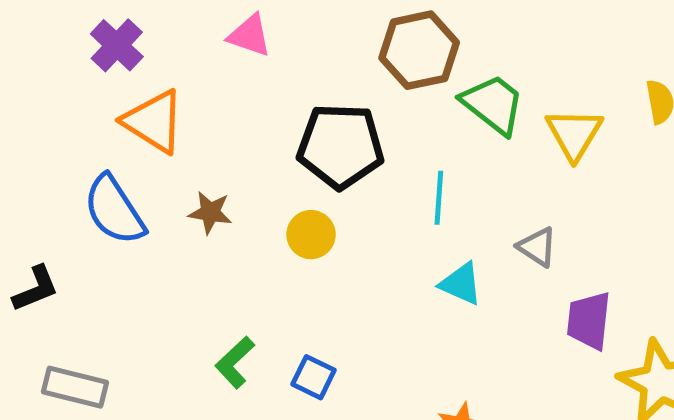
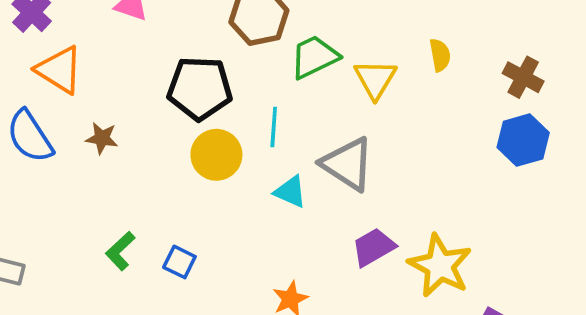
green trapezoid: (493, 104) -> (314, 57), turned -64
yellow circle: (311, 235) -> (216, 155), moved, size x1.4
gray triangle: (537, 247) -> (348, 164), size x1.8
purple trapezoid: (589, 321) -> (373, 247), moved, turned 54

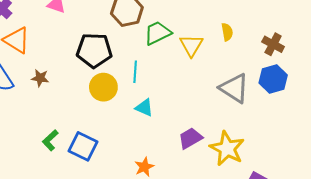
gray triangle: (348, 164) -> (234, 88), moved
blue square: (179, 262) -> (83, 146), size x1.6

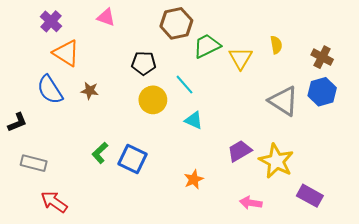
black pentagon: (94, 50) -> (144, 63), size x0.7
cyan line: (135, 72) -> (184, 85), turned -45

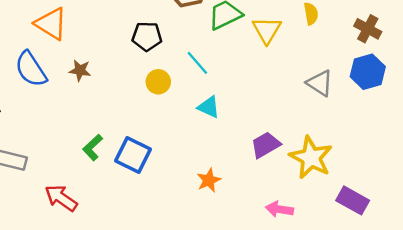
yellow circle: (153, 100) -> (158, 82), size x0.7
gray triangle: (283, 101) -> (320, 83), size x0.7
red arrow: (54, 202) -> (61, 198), moved

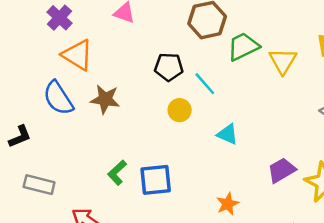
cyan line: (197, 63) -> (205, 84), moved
brown star: (80, 70) -> (105, 99), size x1.4
blue square: (133, 155) -> (156, 180), turned -32

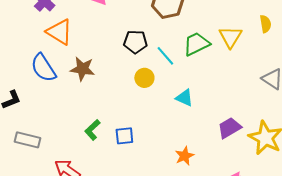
green trapezoid: (243, 46) -> (196, 44), moved
blue square: (156, 180) -> (124, 136), size x0.7

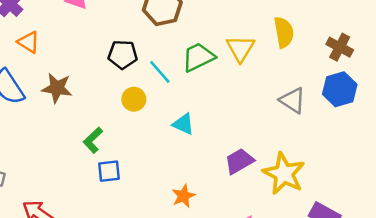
yellow semicircle: (265, 24) -> (284, 32), size x1.4
orange triangle: (59, 32) -> (28, 42), size x0.7
green L-shape: (92, 130) -> (93, 140), moved

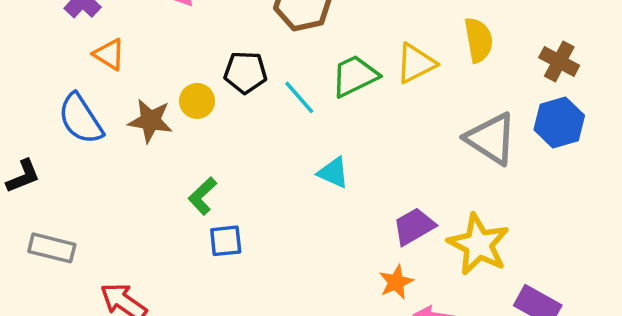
yellow triangle: (240, 48) -> (416, 63), turned 32
yellow circle: (134, 99) -> (197, 101), moved
gray triangle: (293, 100) -> (491, 139), size x1.4
orange star: (183, 196) -> (396, 282), moved

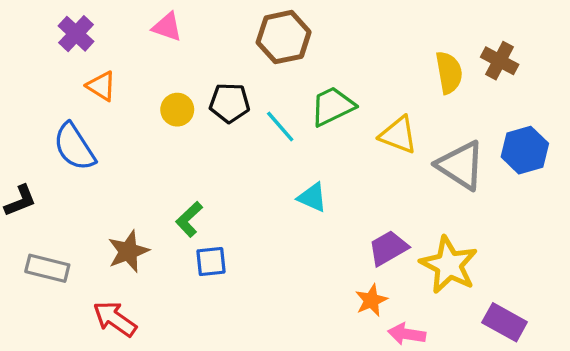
brown cross: (559, 62) -> (500, 61), moved
yellow triangle: (416, 63) -> (398, 135), moved, turned 48
yellow circle: (197, 101) -> (177, 110), moved
brown star: (150, 121) -> (128, 251), moved, turned -30

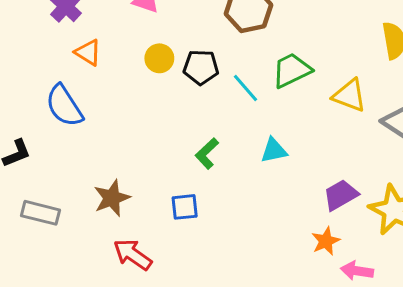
yellow circle: (177, 110) -> (159, 58), moved
cyan triangle: (312, 197) -> (274, 150), turned -36
green L-shape: (189, 219) -> (207, 153), moved
red arrow: (115, 319) -> (133, 254), moved

